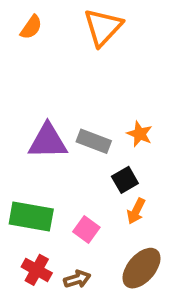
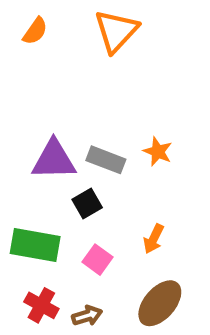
black square: (125, 180) -> (87, 203), moved

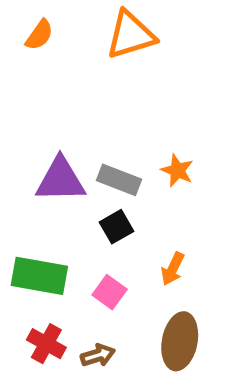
orange triangle: (116, 31) -> (131, 35), turned 30
black square: (87, 203) -> (117, 227), moved
brown ellipse: (160, 303) -> (180, 341), turned -30

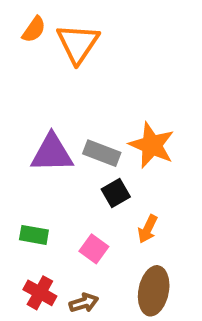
orange triangle: (131, 35) -> (78, 43), moved, turned -39
orange star: (177, 171) -> (152, 145), size x1.6
black square: (117, 227) -> (116, 193), moved
green rectangle: (39, 276) -> (34, 235), size x0.6

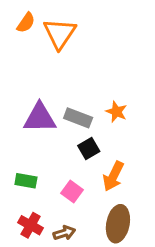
orange star: (152, 145) -> (116, 112), size x0.6
orange arrow: (148, 229) -> (113, 176), size x1.4

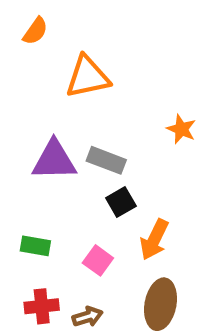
orange triangle: (60, 33) -> (88, 77), moved, turned 44
orange star: (116, 112) -> (181, 129), moved
red cross: (31, 225) -> (42, 306), turned -35

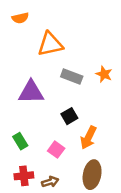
orange semicircle: (35, 31) -> (20, 18), turned 42
gray rectangle: (106, 160) -> (72, 77), moved
green rectangle: (35, 246) -> (20, 141), turned 49

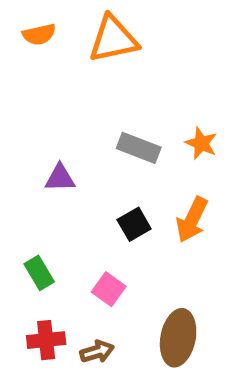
orange triangle: (50, 44) -> (113, 39), moved
purple triangle: (31, 92) -> (60, 178), size x0.6
orange arrow: (88, 138) -> (192, 220), moved

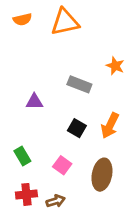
orange star: (201, 143) -> (115, 66), moved
black square: (134, 224) -> (77, 128), turned -30
brown ellipse: (178, 338) -> (102, 175), moved

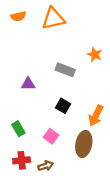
orange arrow: (110, 125) -> (96, 116), moved

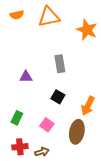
orange star: (95, 55) -> (87, 30), moved, size x1.5
gray rectangle: (65, 70) -> (60, 64), turned 60
green rectangle: (18, 129) -> (17, 118), turned 56

